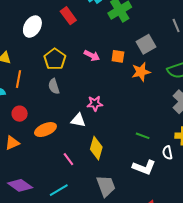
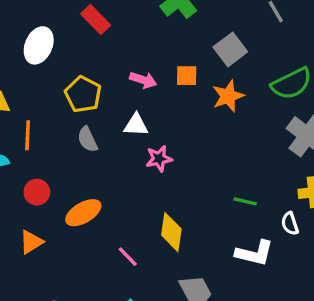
white triangle: (78, 120) -> (136, 125), moved

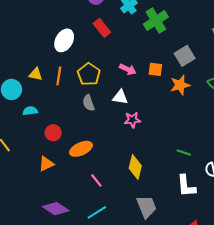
orange line: (28, 135) -> (59, 76), moved
white L-shape: (255, 253) -> (186, 186), turned 65
pink line: (128, 257) -> (96, 180), moved

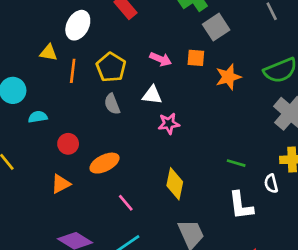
gray square: (185, 56) -> (216, 27), moved
yellow triangle: (36, 74) -> (48, 53), moved

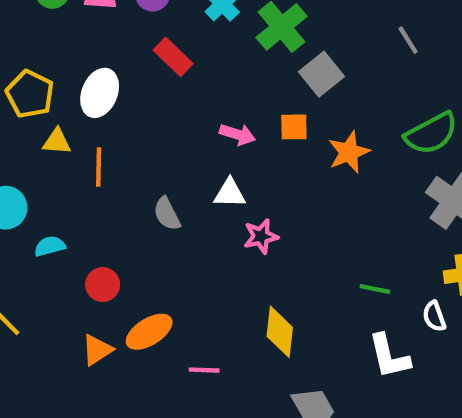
yellow pentagon: (111, 67) -> (30, 94), moved
orange ellipse: (105, 163) -> (149, 332), moved
pink line: (126, 203) -> (204, 370), turned -42

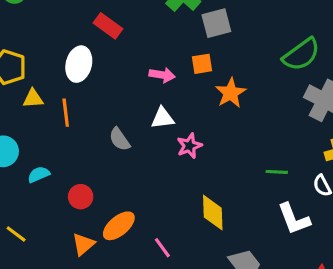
gray square: (321, 74) -> (216, 23), turned 32
white ellipse: (100, 93) -> (79, 64), moved
orange star: (349, 152) -> (231, 93), moved
pink line: (204, 370) -> (162, 248), turned 60

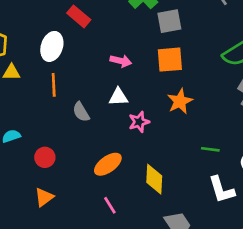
orange square: (202, 64) -> (170, 60), moved, size x1.5
orange star: (231, 93) -> (180, 101), moved
orange line: (66, 113) -> (54, 85), moved
orange ellipse: (119, 226) -> (108, 164), moved

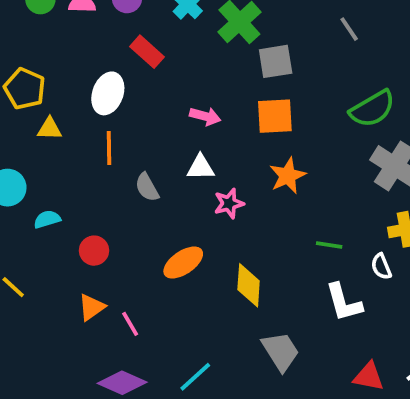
pink line: (110, 205) -> (130, 324), moved

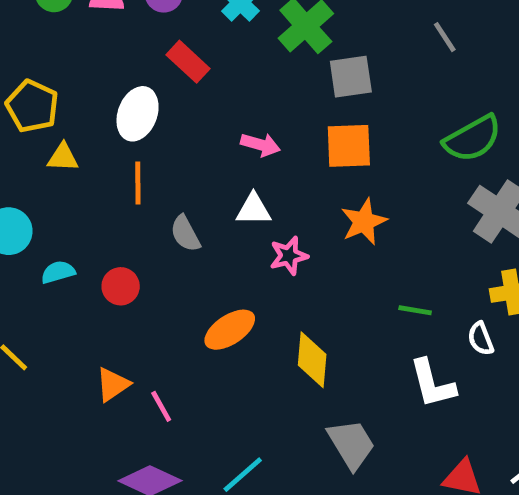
red circle: (94, 251) -> (121, 286), moved

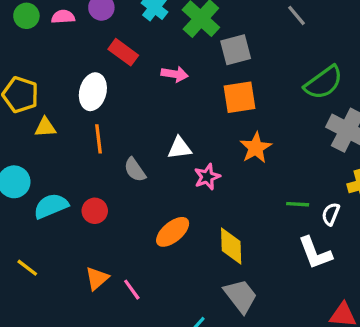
pink arrow: (260, 145) -> (175, 74), moved
cyan semicircle: (58, 272) -> (51, 206), size x1.5
white semicircle: (481, 339) -> (331, 214), moved, turned 50
gray trapezoid: (351, 444) -> (241, 296), moved

